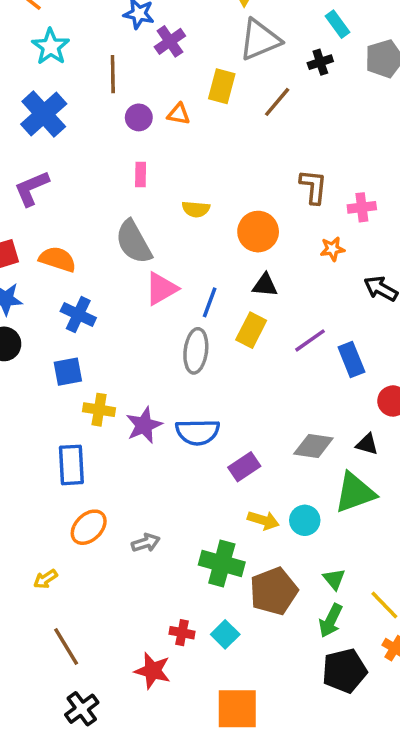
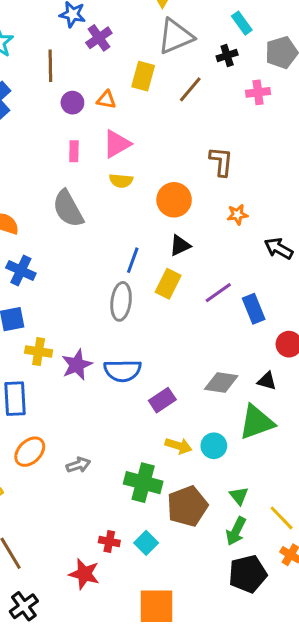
pink cross: (362, 207) -> (258, 92), moved
black triangle: (265, 285) -> (180, 245), turned -30
pink triangle: (161, 289) -> (117, 144), moved

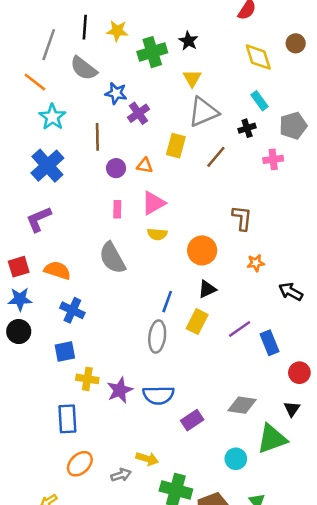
black triangle: (267, 381) -> (292, 409), moved, turned 49
yellow arrow: (178, 446) -> (147, 459), moved

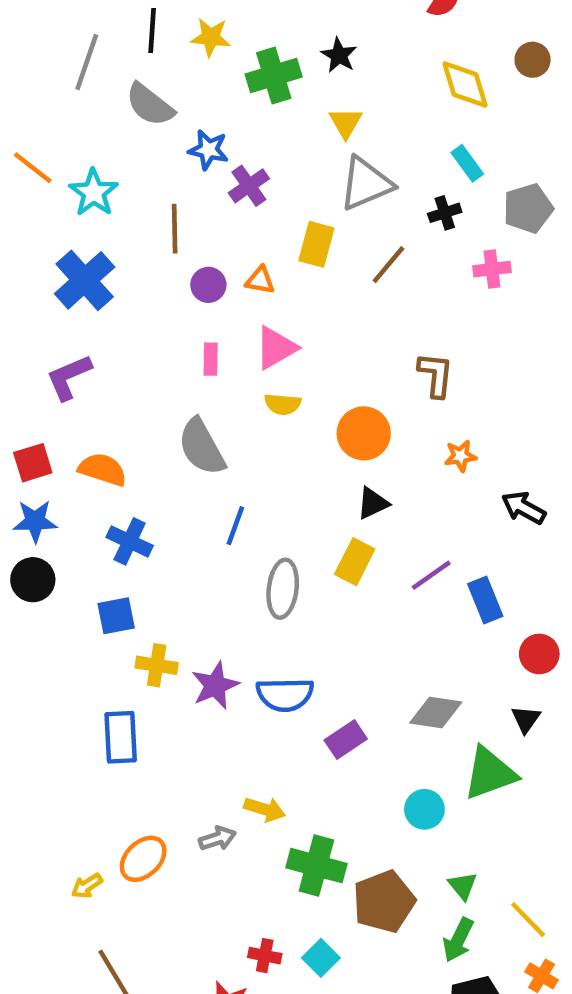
orange line: (35, 82) -> (33, 168), moved
blue line: (167, 302) -> (235, 526), moved
orange ellipse: (80, 464) -> (143, 859), moved

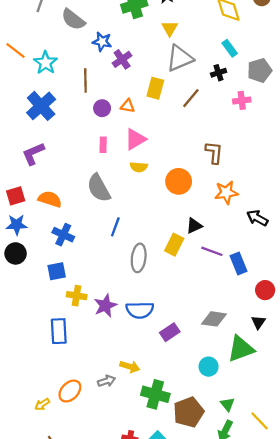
orange star: (460, 456) -> (226, 192), size x1.5
black triangle: (373, 503) -> (194, 226), moved
purple line: (431, 575) -> (212, 251), turned 55

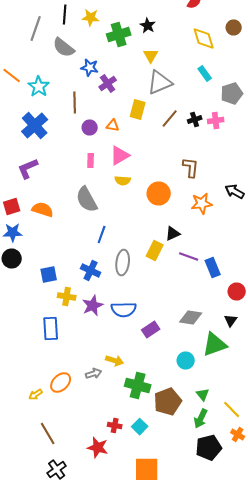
black cross: (219, 73) -> (195, 120), moved
black arrow: (257, 218) -> (235, 192), moved
blue cross: (63, 235) -> (91, 270), moved

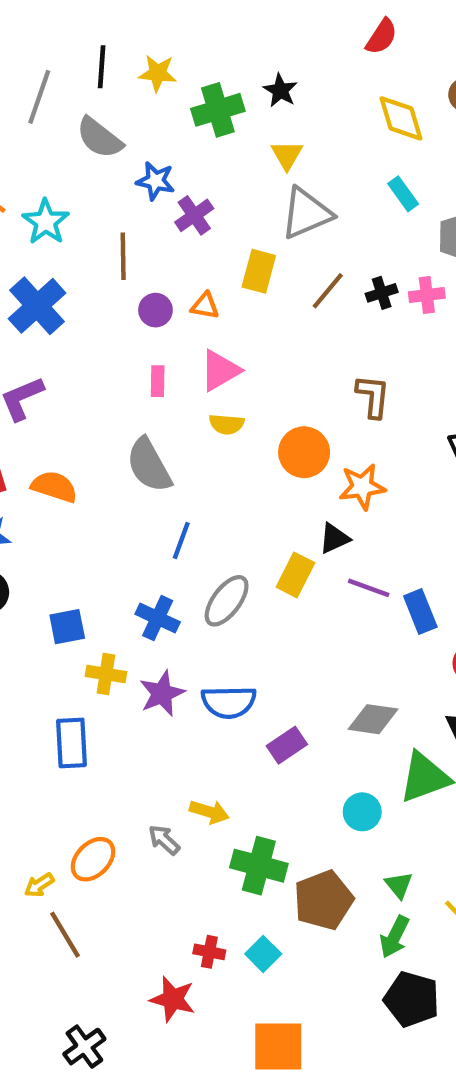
orange star: (202, 204) -> (362, 487), moved
gray ellipse: (123, 262) -> (227, 601), turned 30
gray arrow: (94, 374) -> (164, 840), turned -119
brown line: (48, 434) -> (65, 935), moved
black pentagon: (209, 448) -> (412, 999), turned 30

